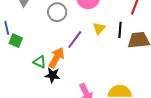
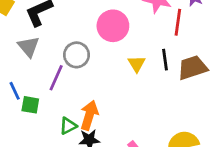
purple line: (75, 39) -> (56, 78), moved
green triangle: (40, 62) -> (68, 126), turned -40

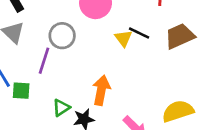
black line: (165, 60) -> (139, 33), moved, turned -50
orange arrow: (89, 115) -> (101, 90), moved

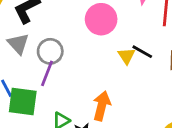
gray circle: (62, 36) -> (50, 51), moved
green square: (21, 91) -> (23, 102), size x1.6

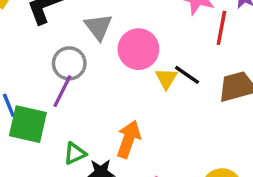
pink circle: (101, 19) -> (138, 49), moved
gray triangle: (18, 44) -> (98, 27), moved

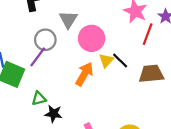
orange arrow: (128, 139) -> (84, 74), moved

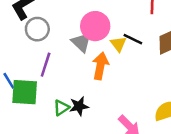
gray triangle: (68, 19) -> (81, 42), moved
gray circle: (45, 40) -> (37, 29), moved
black star: (54, 114) -> (79, 106), moved

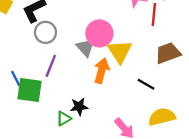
black line: (133, 39) -> (146, 84), moved
yellow triangle: (118, 44) -> (120, 51), size x1.6
green triangle: (61, 108) -> (64, 119), moved

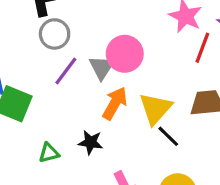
yellow triangle: (120, 51) -> (155, 109), moved
purple line: (51, 66) -> (66, 71), moved
black star: (79, 107) -> (91, 142), moved

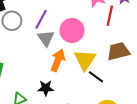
pink circle: (125, 54) -> (72, 30), moved
purple line: (66, 71) -> (41, 19), moved

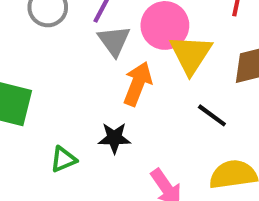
yellow triangle: (85, 60) -> (191, 54), moved

